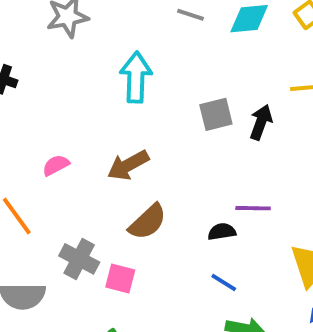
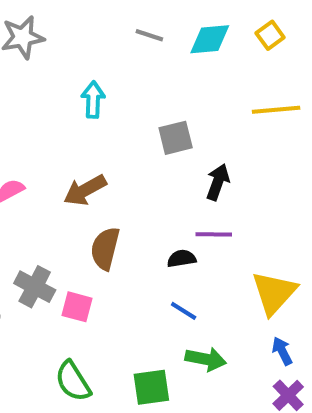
cyan arrow: (136, 77) -> (93, 100), size x0.7
black arrow: (261, 122) -> (218, 182), moved
brown semicircle: (148, 222) -> (105, 248), turned 147

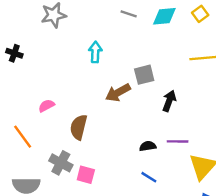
brown arrow: (85, 190) -> (118, 93), moved
purple line: (214, 234) -> (178, 141), moved
brown semicircle: (105, 248) -> (79, 127), moved

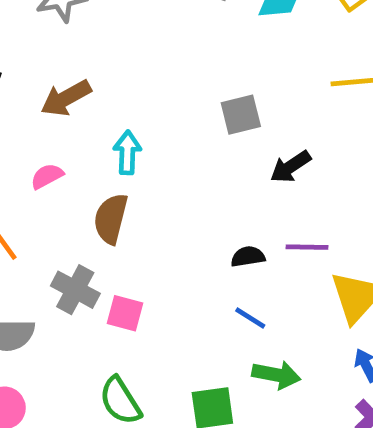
cyan arrow: (95, 52) -> (127, 153), moved
brown arrow: (118, 93) -> (66, 98), moved
black arrow: (169, 101) -> (290, 167), turned -144

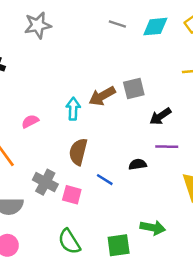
brown arrow: (66, 98) -> (102, 96), moved
brown semicircle: (111, 219) -> (78, 152), moved
purple line: (307, 247) -> (167, 147), moved
blue line: (250, 318) -> (105, 180), moved

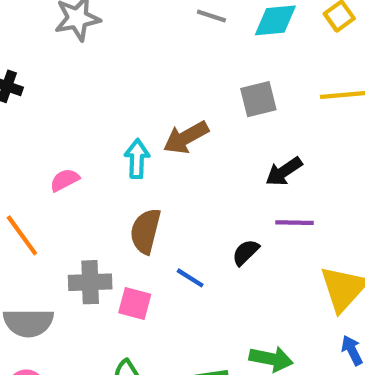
gray square: (134, 89) -> (258, 99), moved
black semicircle: (138, 164) -> (246, 252), turned -36
gray cross: (45, 182) -> (90, 282), turned -30

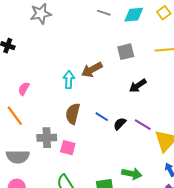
pink semicircle: (65, 180) -> (24, 89), moved, turned -32
purple line: (295, 223) -> (143, 125), moved, turned 30
blue line: (190, 278) -> (102, 117), moved

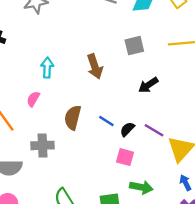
brown arrow: (92, 70) -> (95, 66), turned -80
cyan arrow: (69, 80) -> (47, 68), moved
pink semicircle: (24, 89) -> (33, 99), moved
pink square: (68, 148) -> (125, 157), moved

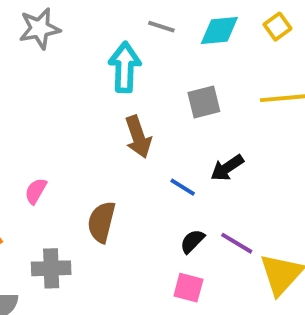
cyan arrow: (47, 68) -> (125, 67), moved, size x1.4
blue line: (106, 121) -> (183, 187), moved

